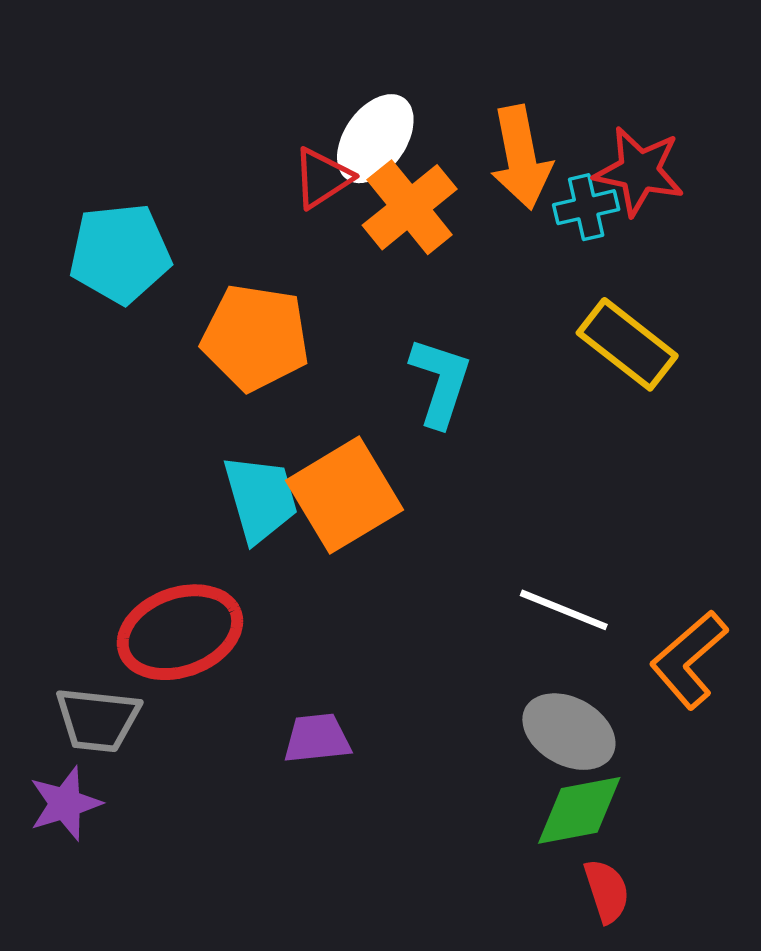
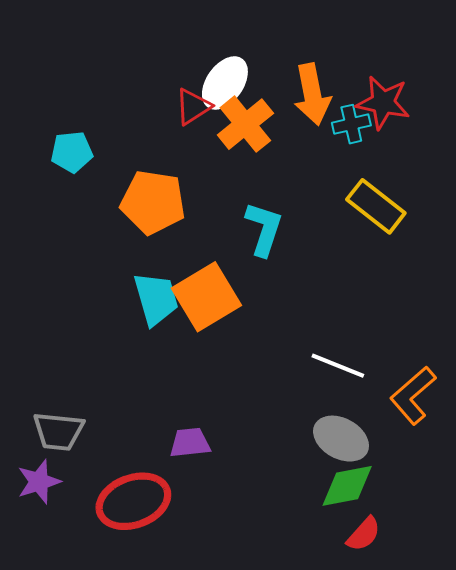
cyan pentagon: (120, 253) -> (72, 152), size x0.7
red ellipse: (180, 632) -> (133, 501), moved
red semicircle: (607, 891) -> (364, 534), turned 60

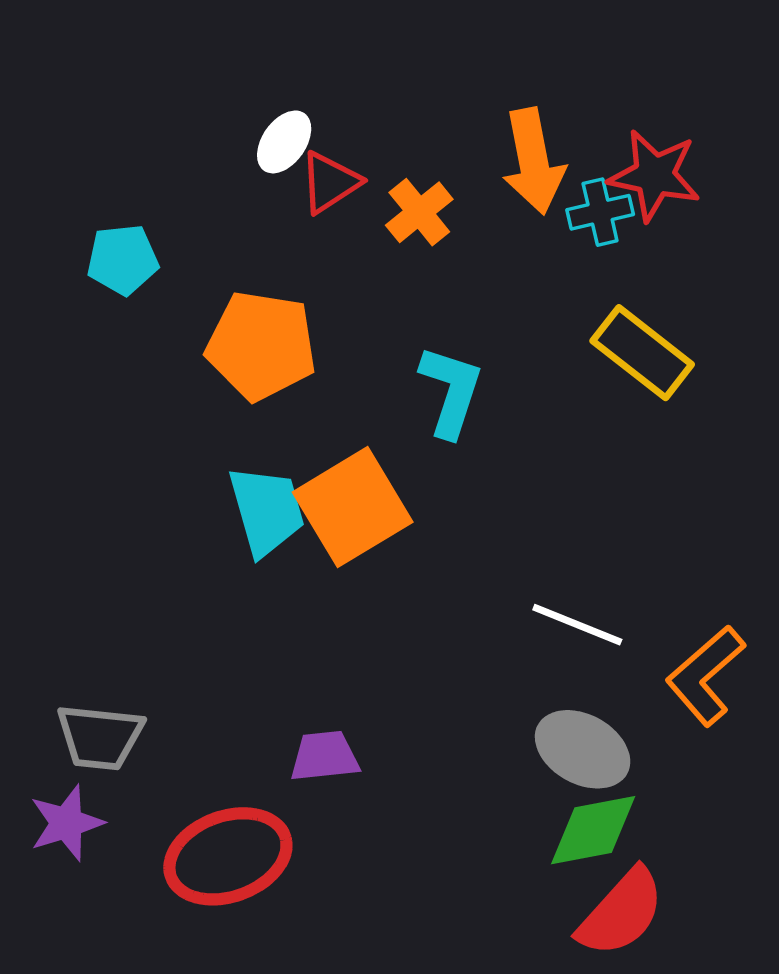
white ellipse: (225, 83) -> (284, 142), moved, size x0.7
orange cross: (245, 124) -> (419, 212), size x0.7
red semicircle: (364, 534) -> (621, 913), size x1.5

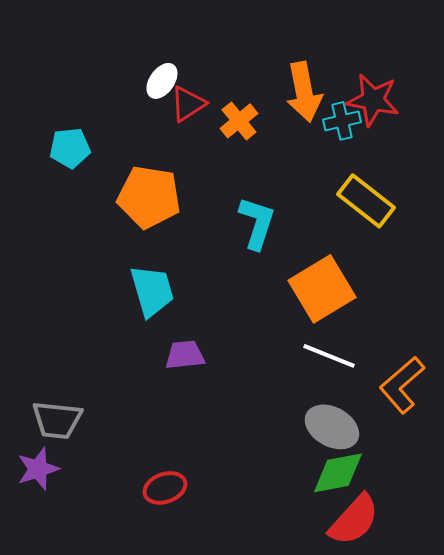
orange square: (353, 507) -> (322, 289), moved
purple trapezoid: (325, 756) -> (185, 355), moved
red ellipse: (228, 856) -> (165, 488), moved, size x0.6

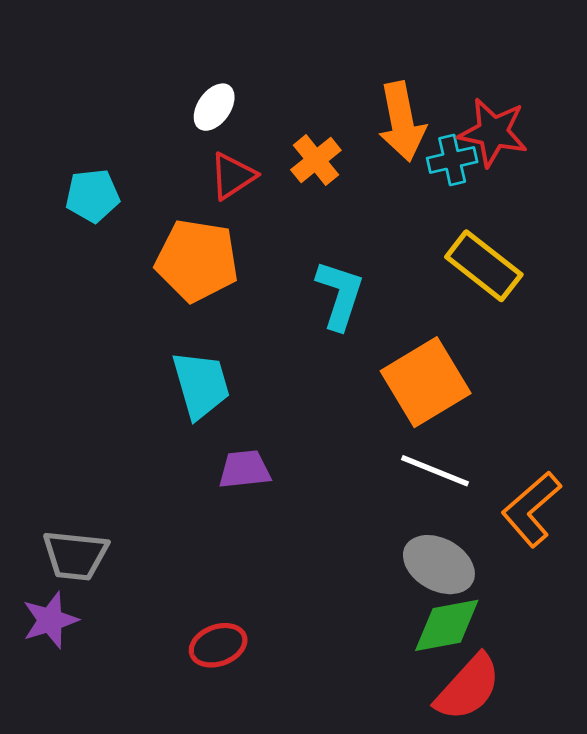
red triangle: (188, 104) -> (233, 176), moved

